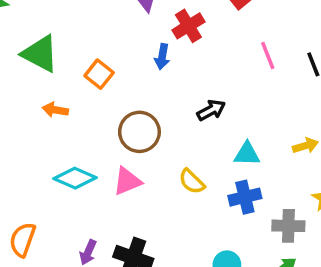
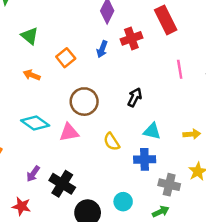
green triangle: (40, 54) -> (30, 36), size x0.7
blue arrow: (162, 57) -> (102, 49), moved
black arrow: (211, 110) -> (135, 97), turned -48

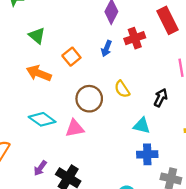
orange arrow: (32, 75) -> (39, 73), size x1.5
black arrow: (135, 97) -> (161, 98), moved
cyan triangle: (152, 131) -> (142, 126), moved
yellow semicircle: (112, 142) -> (122, 89), moved

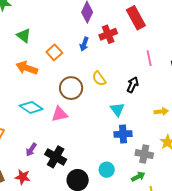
cyan triangle: (142, 126) -> (117, 109), turned 42

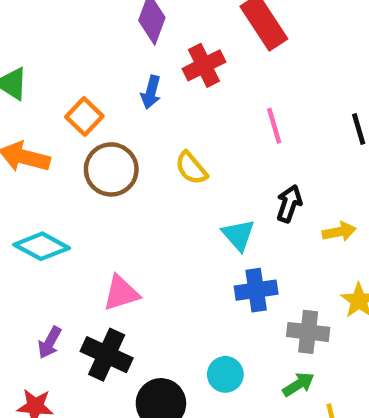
pink line: (149, 58) -> (274, 126), moved
black arrow: (133, 85) -> (289, 204), moved
brown circle: (71, 88) -> (111, 169), moved
pink triangle: (60, 114) -> (121, 293), moved

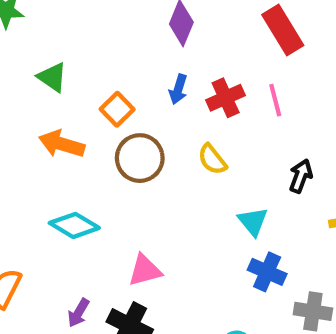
red cross: (204, 65) -> (226, 98), moved
pink line: (274, 126) -> (275, 100), moved
black arrow: (289, 204) -> (301, 176), moved
blue cross: (256, 290) -> (267, 272), turned 30

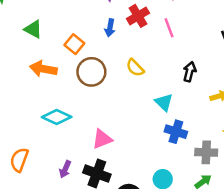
red cross: (226, 98) -> (138, 16), moved

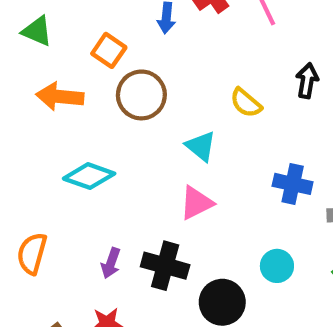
yellow semicircle: (135, 68) -> (246, 103), moved
cyan triangle: (164, 102) -> (201, 146), moved
pink triangle: (102, 139) -> (196, 203), moved

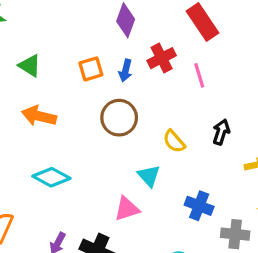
orange square: (109, 50) -> (91, 69), moved, turned 30
brown circle: (141, 95) -> (119, 118), moved
cyan triangle: (201, 146) -> (149, 176), moved

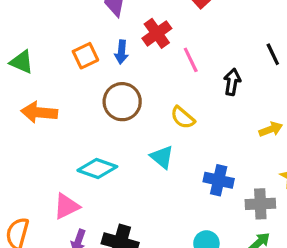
pink line: (199, 75) -> (191, 60), moved
black arrow: (221, 132) -> (232, 82), moved
cyan diamond: (51, 177) -> (97, 168), moved
pink triangle: (127, 209) -> (66, 206), moved

